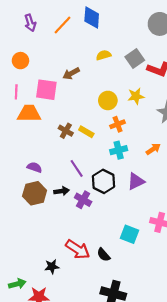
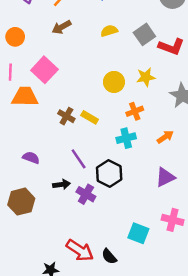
brown arrow: (71, 74) -> (62, 27), moved
pink square: (46, 90) -> (44, 70), turned 35
orange cross: (118, 124) -> (135, 111), moved
purple triangle: (136, 181) -> (165, 177), moved
brown hexagon: (35, 193) -> (21, 202), moved

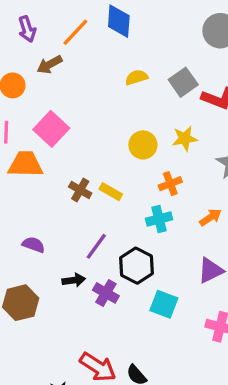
brown arrow: (62, 27) -> (50, 64), moved
purple line: (79, 159) -> (96, 246), turned 70
cyan square: (138, 233) -> (164, 304), moved

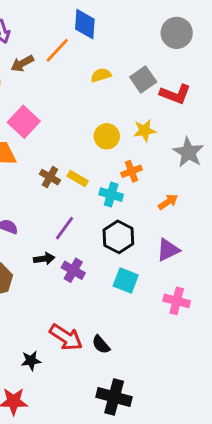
orange line: (75, 32) -> (57, 50), moved
cyan cross: (159, 219) -> (111, 195), moved, turned 30
black hexagon: (136, 266) -> (118, 237), moved

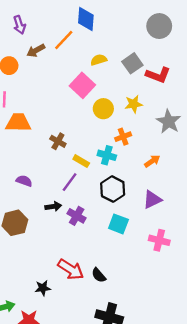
pink square: (24, 122) -> (82, 85), moved
yellow rectangle: (78, 179) -> (81, 161), moved

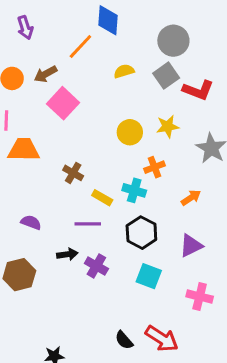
gray circle: (159, 26) -> (173, 41), moved
brown arrow: (36, 50) -> (46, 74), moved
pink square: (82, 85) -> (63, 103), moved
purple line: (70, 182) -> (88, 224), turned 54
red arrow: (71, 269) -> (162, 339), moved

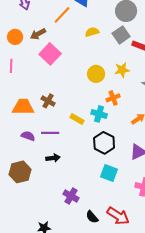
orange trapezoid: (24, 150) -> (23, 107), moved
brown cross: (73, 173) -> (48, 101), moved
purple line: (88, 224) -> (50, 133), moved
purple cross: (96, 266) -> (71, 196), moved

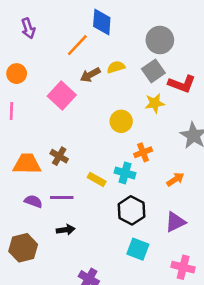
brown arrow: (38, 34) -> (90, 75), moved
yellow star: (122, 70) -> (155, 103), moved

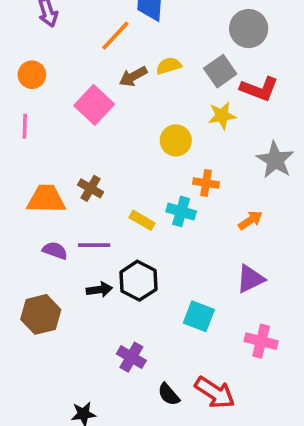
gray circle: (160, 40) -> (249, 29), moved
orange cross: (143, 152) -> (206, 183), turned 30
black hexagon: (131, 210) -> (138, 281), moved

